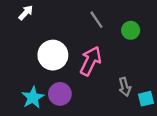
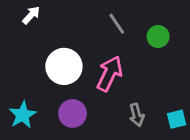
gray arrow: (125, 87) -> (137, 115), moved
cyan star: (33, 97) -> (23, 115), moved

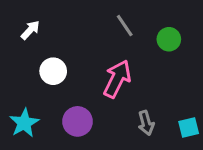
white arrow: (31, 15) -> (30, 30), moved
white circle: (64, 66) -> (53, 71), moved, size x0.7

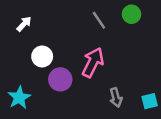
green circle: (169, 39) -> (132, 14), moved
purple circle: (78, 121) -> (60, 79), moved

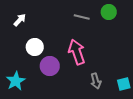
gray line: (99, 20) -> (82, 17), turned -42
pink arrow: (93, 63) -> (77, 52), turned -45

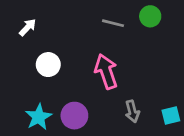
purple circle: (50, 66) -> (74, 116), moved
cyan star: (16, 81) -> (39, 117), moved

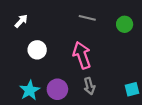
green circle: (150, 16) -> (125, 24), moved
gray arrow: (132, 111) -> (89, 86), moved

